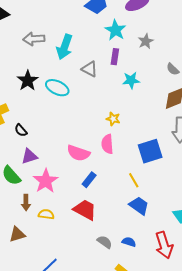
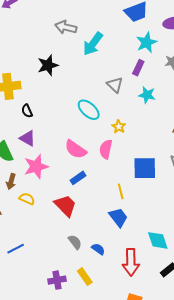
gray triangle: (90, 69) -> (115, 85), moved
cyan ellipse: (57, 88) -> (89, 110), moved
purple triangle: (29, 156) -> (28, 138), turned 30

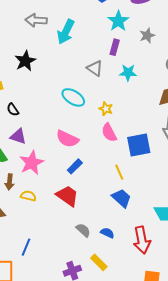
pink semicircle: (106, 149) -> (109, 133), moved, turned -30
blue line: (16, 249) -> (26, 247), turned -30

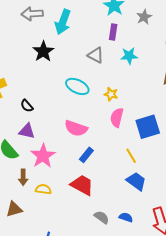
black star: (25, 61) -> (43, 51), moved
black semicircle: (13, 110) -> (27, 106), moved
pink semicircle: (109, 133) -> (117, 118), turned 48

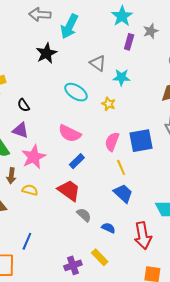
purple rectangle: (113, 32) -> (129, 42), moved
cyan star: (129, 56) -> (121, 77), moved
pink semicircle: (117, 118) -> (112, 142), moved
gray semicircle: (102, 217) -> (84, 215), moved

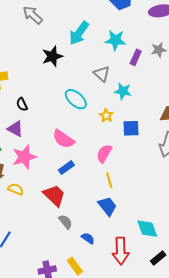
gray arrow: (40, 14) -> (33, 15), moved, turned 30
cyan star: (122, 16) -> (115, 40), moved, turned 30
blue square: (141, 141) -> (131, 128), moved, size x0.7

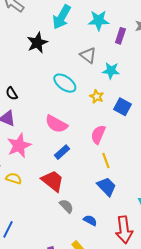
blue square: (131, 128) -> (123, 107), turned 36

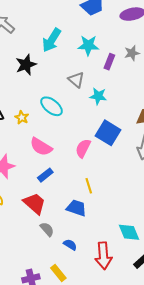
yellow star: (97, 96) -> (22, 117), moved
blue square: (123, 107) -> (108, 133), size x1.4
pink semicircle: (98, 134) -> (83, 148), moved
blue trapezoid: (107, 187) -> (76, 208), moved, turned -30

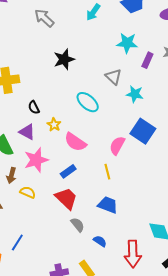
cyan arrow: (52, 40) -> (93, 12), moved, size x0.7
yellow star: (22, 117) -> (54, 125), moved
blue rectangle: (45, 175) -> (68, 171), moved
yellow line: (89, 186) -> (107, 172), moved

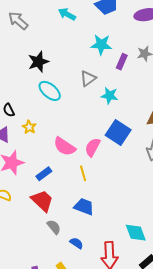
cyan arrow: (93, 12) -> (67, 14), turned 84
gray triangle: (113, 77) -> (88, 78), turned 42
cyan ellipse: (88, 102) -> (50, 91), moved
pink semicircle: (75, 142) -> (65, 147), moved

